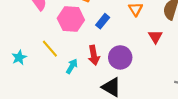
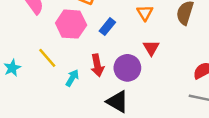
red triangle: (155, 37) -> (151, 48), moved

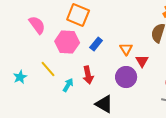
orange triangle: (145, 13) -> (126, 49), moved
red triangle: (151, 48) -> (142, 61), moved
purple circle: (127, 68) -> (126, 77), moved

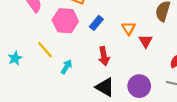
red arrow: (88, 75) -> (104, 56), moved
purple circle: (126, 77) -> (139, 86), moved

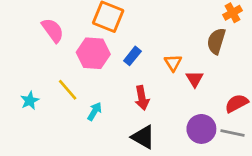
purple circle: (139, 86) -> (201, 129), moved

